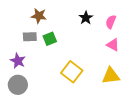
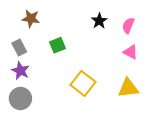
brown star: (39, 16) -> (31, 19), moved
gray rectangle: (30, 37) -> (19, 47), moved, turned 64

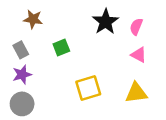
black star: (99, 21) -> (106, 22), size x1.5
purple star: (20, 71) -> (22, 74), turned 30
yellow square: (83, 83) -> (88, 88), turned 35

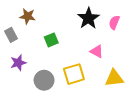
gray rectangle: (21, 50) -> (11, 35), moved
pink triangle: (139, 55) -> (97, 51), moved
gray circle: (22, 104) -> (44, 80), moved

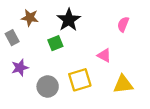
black star: (88, 18) -> (69, 20), moved

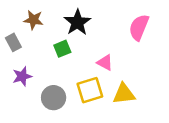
pink semicircle: (123, 24) -> (139, 27), size x1.5
pink triangle: (104, 55) -> (105, 63), moved
yellow triangle: (123, 84) -> (124, 94), moved

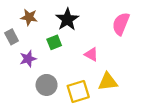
purple star: (22, 76) -> (28, 59), moved
yellow square: (90, 90) -> (78, 92), moved

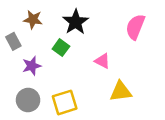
green square: (54, 42) -> (61, 48), turned -32
gray circle: (47, 85) -> (28, 100), moved
yellow square: (78, 92) -> (65, 102), moved

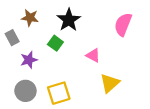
yellow triangle: (121, 91) -> (110, 83), turned -35

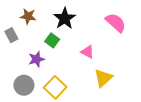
pink semicircle: (123, 24) -> (116, 23), turned 110
purple star: (29, 60) -> (36, 59), moved
yellow square: (59, 93) -> (55, 87), turned -30

